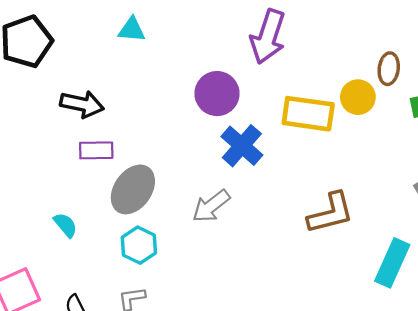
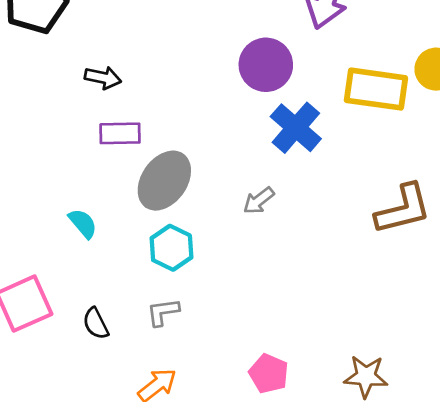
black arrow: (82, 104) -> (103, 78), size x0.7
gray arrow: (211, 206) -> (259, 201), size x0.7

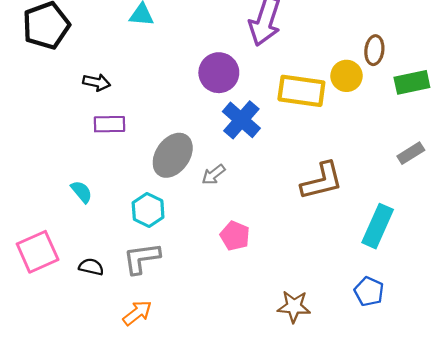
gray ellipse: (164, 181) -> (173, 155), moved
gray L-shape: (163, 312) -> (142, 258), size x1.5
black semicircle: (96, 324) -> (91, 267), turned 130
pink pentagon: (269, 374) -> (235, 236), moved

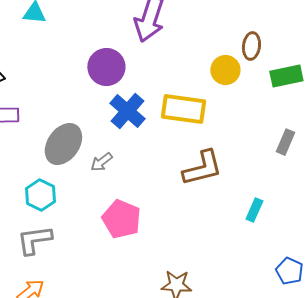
yellow rectangle: (301, 91) -> (183, 109), moved
gray rectangle: (411, 153) -> (285, 142), turned -35
cyan rectangle: (378, 226) -> (254, 210), size x0.6
pink pentagon: (235, 236) -> (121, 219), size x1.4
blue pentagon: (369, 291) -> (289, 271), moved

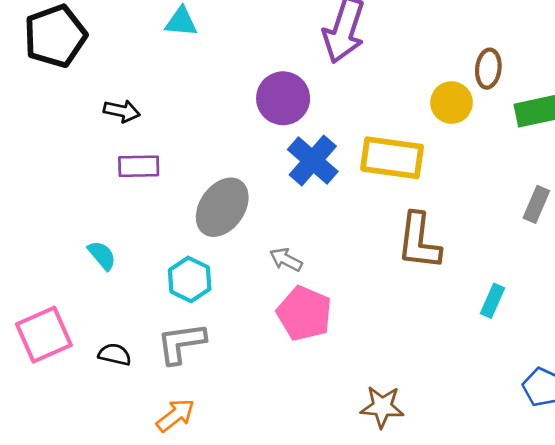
gray arrow: (101, 162) -> (286, 260), moved, turned 65
brown L-shape: (202, 168) -> (419, 241), turned 111

